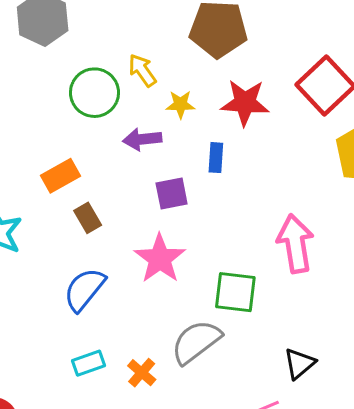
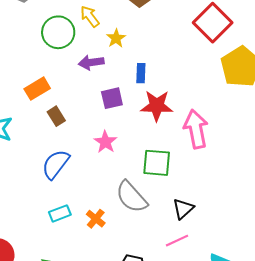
red star: (245, 103) -> (157, 106), moved
yellow star: (180, 104) -> (116, 38), turned -30
pink star: (160, 259) -> (105, 142), size x0.7
gray semicircle: (196, 342) -> (132, 197), turned -93
black triangle: (299, 364) -> (183, 209), moved

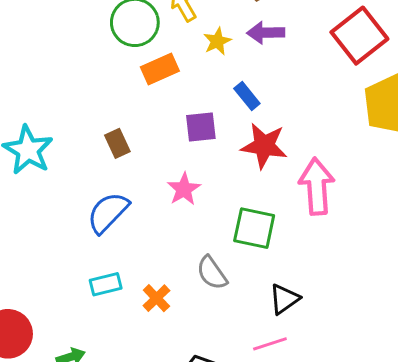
purple arrow: (91, 62) -> (266, 33), moved
blue rectangle: (141, 73) -> (247, 96), turned -48
orange rectangle: (37, 89) -> (160, 69), moved
gray semicircle: (132, 197) -> (212, 273), size x0.7

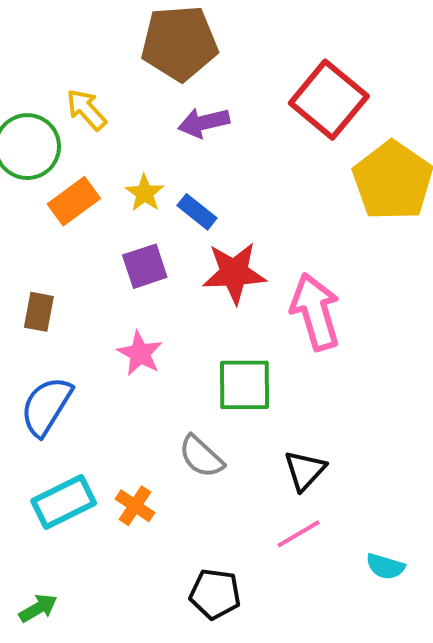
yellow star: (217, 41) -> (145, 193), moved
brown rectangle: (117, 143) -> (39, 312), turned 48
cyan rectangle: (106, 284) -> (64, 502), size x1.4

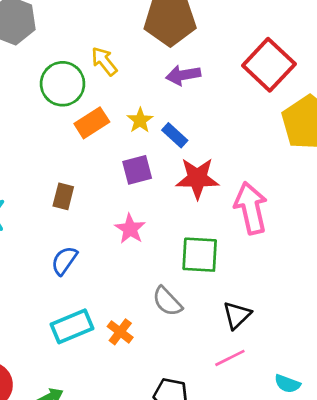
blue semicircle: (46, 406) -> (64, 261), size x0.7

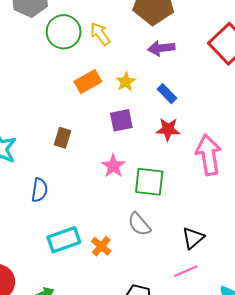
green circle: (63, 84) -> (64, 32), moved
blue rectangle: (175, 135) -> (167, 94), moved
red star: (197, 178) -> (168, 129), size x0.7
green square: (200, 255) -> (149, 182), moved
blue semicircle: (64, 261) -> (39, 190), moved, turned 150

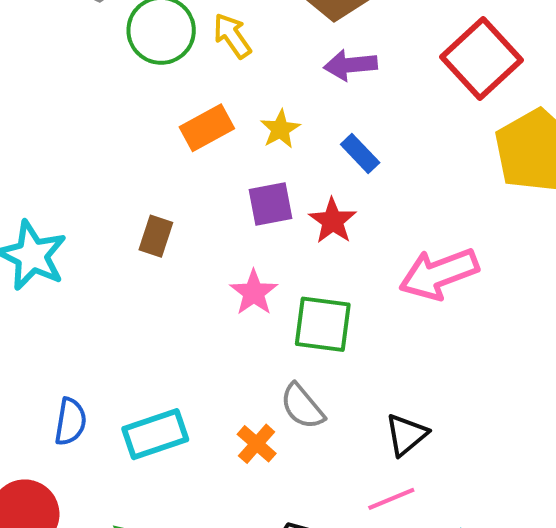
red star: (168, 129) -> (333, 221), moved, turned 30
pink arrow: (209, 155) -> (439, 274), turned -102
blue semicircle: (39, 190) -> (70, 422), moved
orange cross: (101, 246) -> (257, 444), moved

